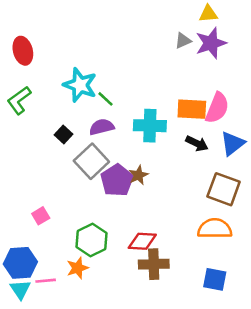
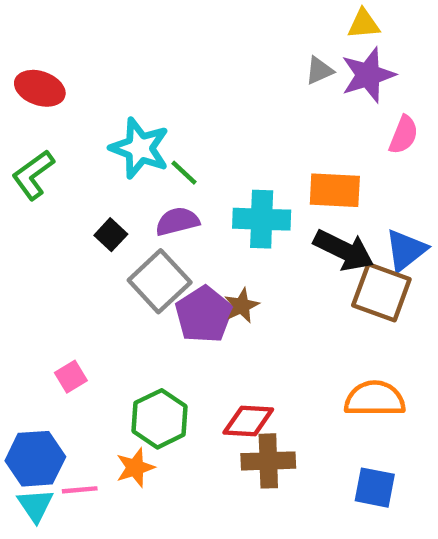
red ellipse: (23, 51) -> (40, 88), turned -56
pink semicircle: (217, 108) -> (404, 135), moved, size x0.7
black arrow: (197, 143) -> (344, 250), size x1.5
brown square: (224, 189) -> (381, 292), moved

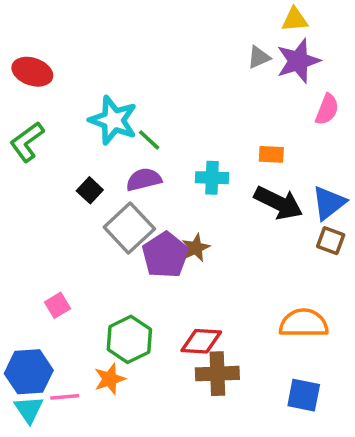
orange rectangle: (335, 190) -> (271, 154), size x0.6
cyan cross: (262, 219) -> (212, 178), size x0.7
brown square: (381, 292) -> (331, 241), moved, size x0.6

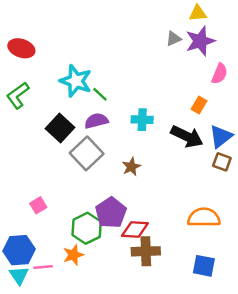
orange rectangle: (271, 154) -> (199, 105), moved, turned -63
black square: (90, 190) -> (60, 128), size x1.6
purple pentagon: (165, 255) -> (111, 213), moved

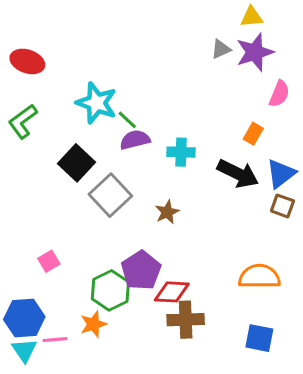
purple semicircle: (96, 121) -> (135, 140), moved

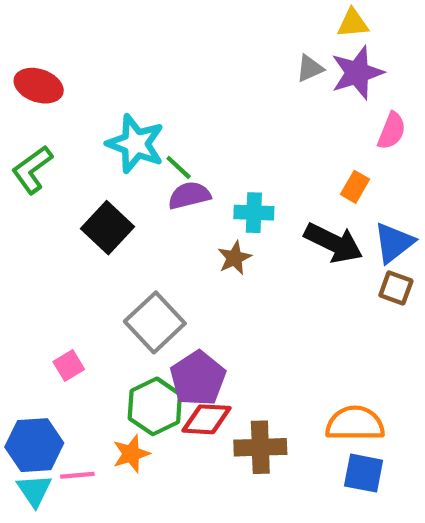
gray square: (110, 195) -> (155, 322), moved
brown star: (167, 212) -> (234, 258), moved
orange semicircle: (259, 277) -> (355, 424), moved
red diamond: (172, 292) -> (206, 419), moved

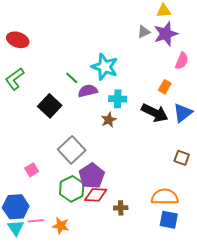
cyan star: (135, 144) -> (105, 67), moved
green line: (179, 167) -> (72, 78), moved
brown square: (396, 288) -> (182, 158), moved
brown cross: (260, 447) -> (121, 208), size x0.6
orange star: (131, 454) -> (61, 226), moved, turned 30

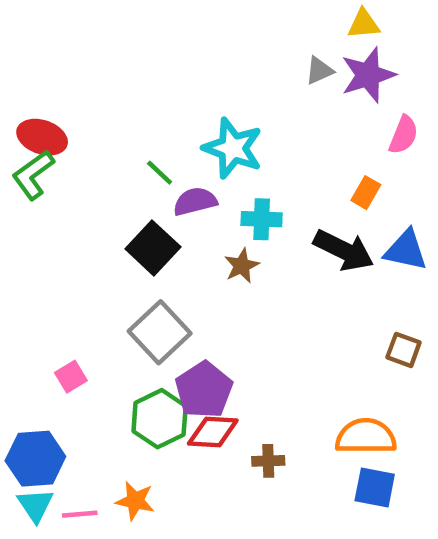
red ellipse: (18, 40) -> (42, 137), moved
black square: (50, 106) -> (153, 248), moved
blue triangle: (183, 113) -> (406, 250), turned 50
pink line: (36, 221) -> (80, 514), moved

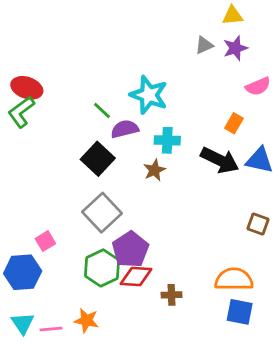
purple star: (368, 75) -> (235, 48), size x0.7
pink semicircle: (404, 135) -> (258, 86), turned 45
blue hexagon: (35, 459) -> (23, 272), moved

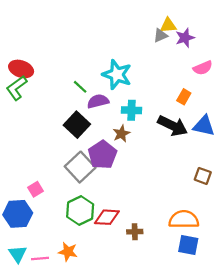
yellow triangle: (232, 15) -> (168, 25), moved
purple pentagon: (130, 250) -> (102, 155), moved

